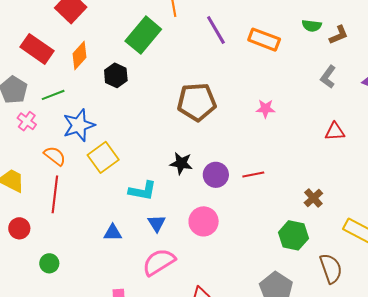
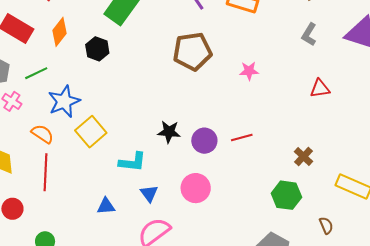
brown pentagon: (197, 102) -> (192, 51), moved
brown semicircle: (331, 268) -> (326, 225), size x0.6

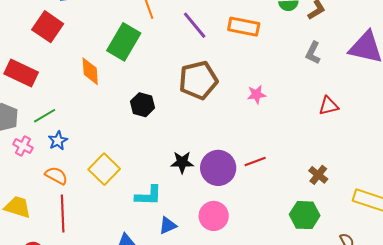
orange diamond: (60, 32) -> (90, 71), moved, turned -36
black hexagon: (97, 49) -> (143, 105), moved
blue star: (64, 101) -> (58, 141), moved, size x0.6
purple circle: (204, 141) -> (218, 168), size x1.4
blue triangle: (149, 193) -> (168, 225), turned 48

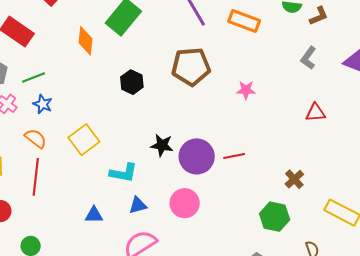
blue star: (58, 141) -> (43, 104), turned -30

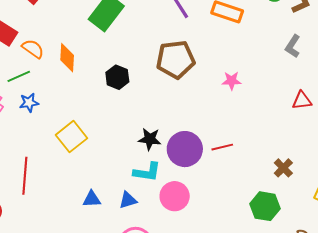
orange diamond: (86, 41) -> (67, 58), moved
blue star: (43, 104) -> (29, 103), turned -30
orange semicircle: (36, 138) -> (33, 49), moved
cyan L-shape: (123, 173) -> (147, 172), moved
blue triangle: (94, 215) -> (92, 199), moved

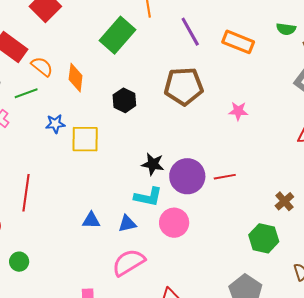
blue star: (29, 103) -> (55, 124), moved
yellow square: (71, 137) -> (85, 139), moved, turned 36

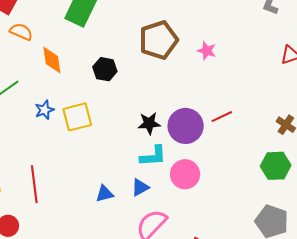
orange semicircle: (42, 67) -> (21, 32), moved
pink star: (238, 111) -> (207, 51), moved, turned 30

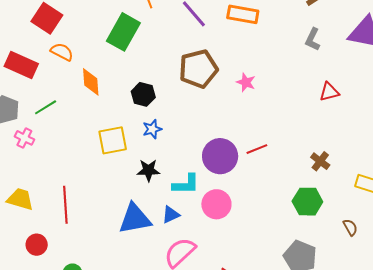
blue star: (44, 110) -> (152, 129), moved
black star: (149, 123) -> (148, 170), moved
blue triangle: (104, 194) -> (135, 219), size x1.8

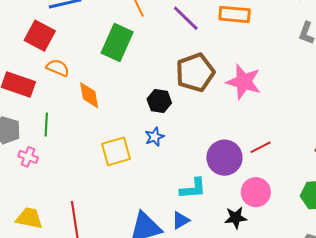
pink star: (246, 82) -> (244, 82), size x1.8
black hexagon: (143, 94) -> (159, 101), moved
green line: (46, 107) -> (46, 124), turned -50
black star: (148, 170) -> (236, 218), moved
pink circle: (216, 204) -> (256, 192), moved

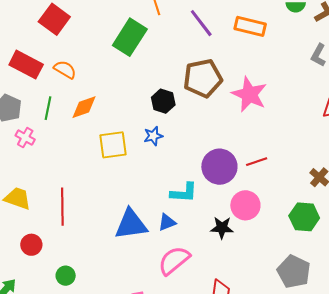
orange semicircle: (58, 68) -> (65, 70), moved
orange diamond: (89, 95) -> (84, 107), moved, turned 72

